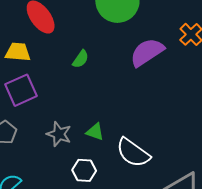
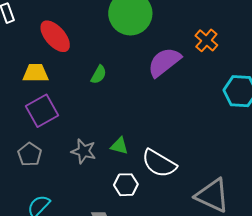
white hexagon: (84, 170) -> (126, 185), moved

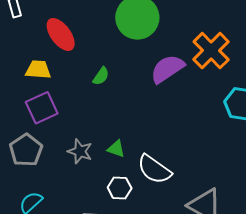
orange cross: (206, 40) -> (211, 51), size x1.6
gray pentagon: (30, 154) -> (26, 150), size x1.4

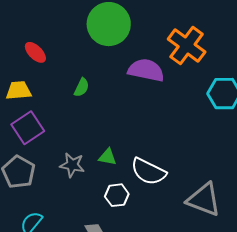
red ellipse: (61, 34) -> (35, 52), size x0.7
purple semicircle: (167, 69) -> (146, 70), turned 54

